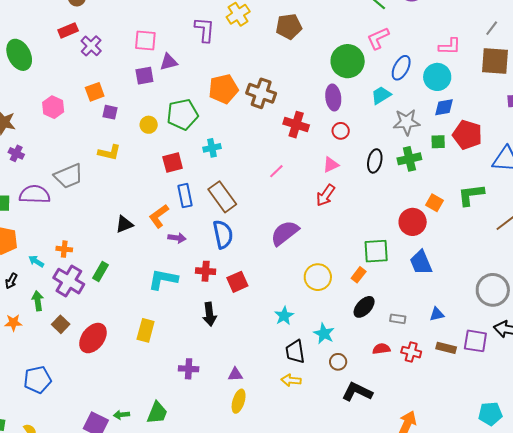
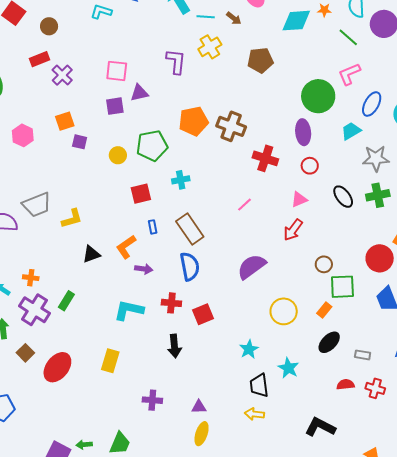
yellow L-shape: (109, 152) -> (72, 219), moved, turned -30
black ellipse: (375, 161) -> (343, 197), turned -50
blue rectangle: (185, 196) -> (153, 227), size x0.6
brown circle: (338, 362) -> (324, 264), moved

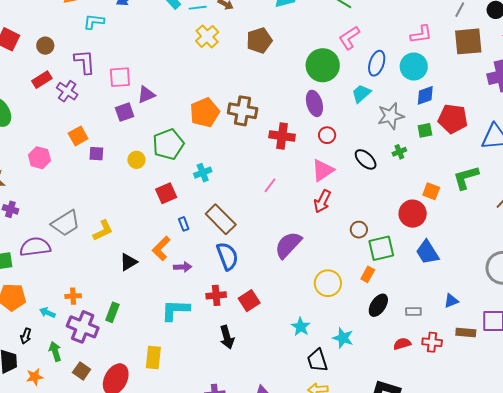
purple L-shape: (176, 61) -> (85, 62), moved
green cross: (378, 195) -> (399, 152), size x0.6
pink triangle: (299, 199) -> (323, 170), size x1.4
yellow rectangle: (110, 361) -> (153, 358), moved

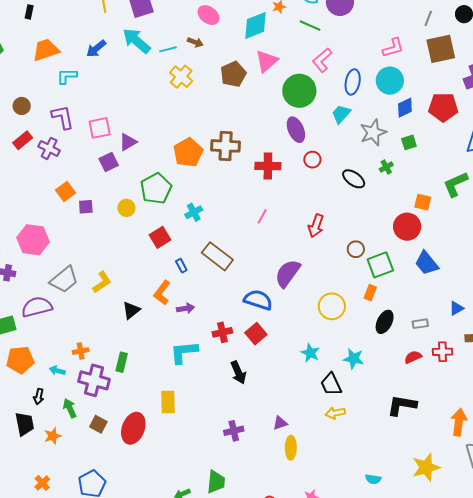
red pentagon: (453, 119) -> (443, 107), moved
pink hexagon: (39, 158) -> (33, 240), moved, size x1.4
pink triangle: (323, 170) -> (267, 61), moved
blue semicircle: (227, 256) -> (258, 300), moved, turned -44

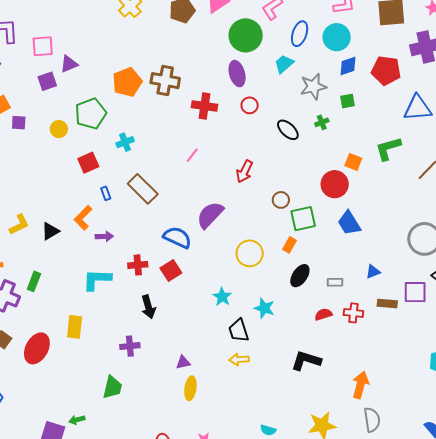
yellow L-shape: (102, 282) -> (19, 225), moved
purple cross: (234, 431) -> (130, 346), moved
green trapezoid: (216, 482) -> (112, 387), moved

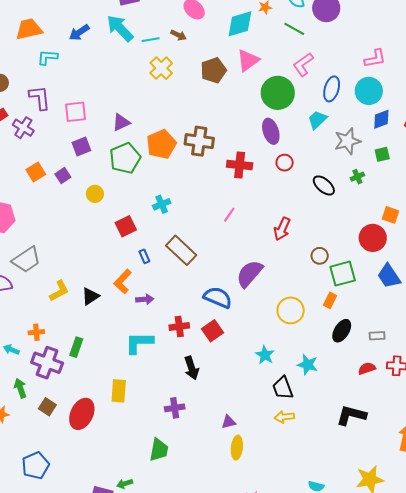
purple triangle: (69, 64) -> (121, 122), moved
green pentagon: (91, 114) -> (125, 158), moved
purple square: (19, 123) -> (63, 176), moved, turned -35

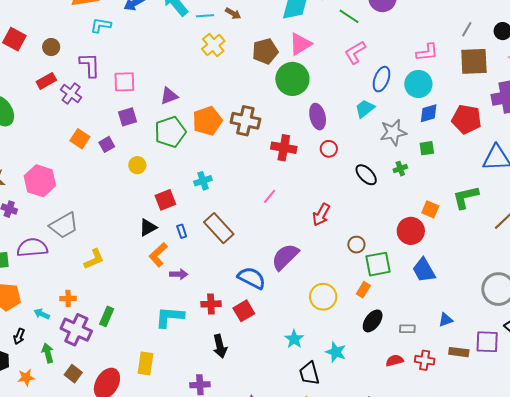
green circle: (278, 93) -> (292, 79), moved
orange square: (36, 172) -> (80, 139), turned -30
black triangle: (90, 296) -> (148, 227), moved

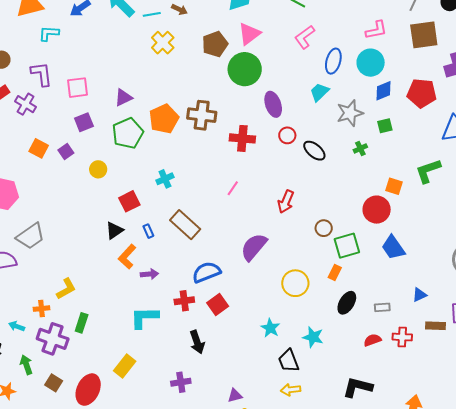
black ellipse: (366, 175) -> (314, 151), moved
yellow L-shape: (94, 259) -> (66, 289), moved
blue semicircle: (252, 278) -> (206, 272), moved, turned -44
yellow rectangle: (145, 363) -> (125, 366), turned 35

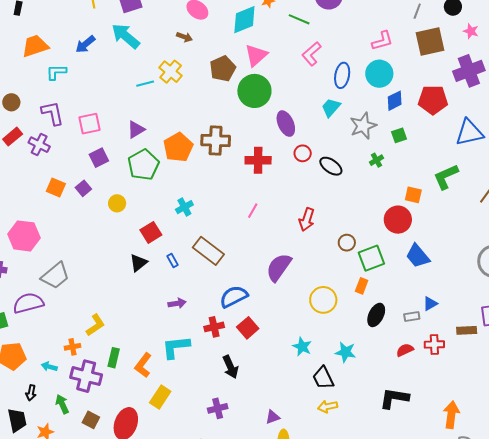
cyan line: (152, 14) -> (145, 84), moved
orange L-shape: (127, 257) -> (143, 365), moved
blue triangle: (419, 295) -> (430, 304), moved

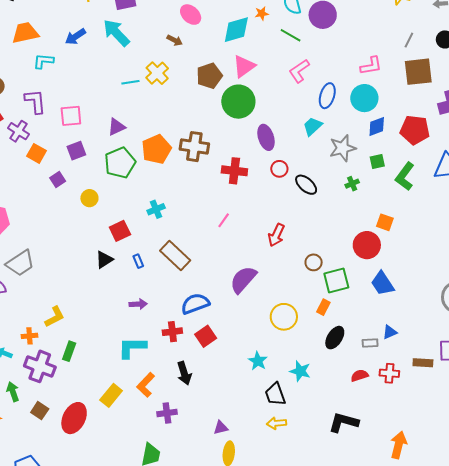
green L-shape: (446, 177) -> (405, 176), moved, turned -36
orange square: (56, 187) -> (36, 153), moved
orange L-shape: (143, 365) -> (146, 385), moved

